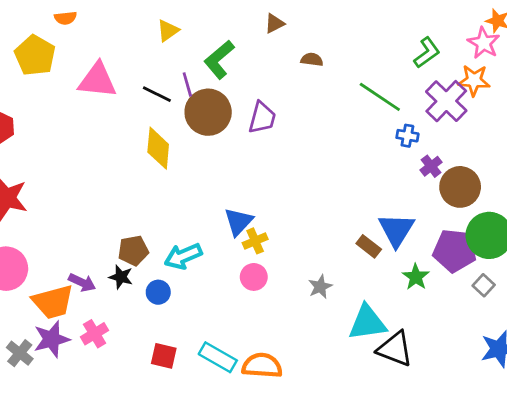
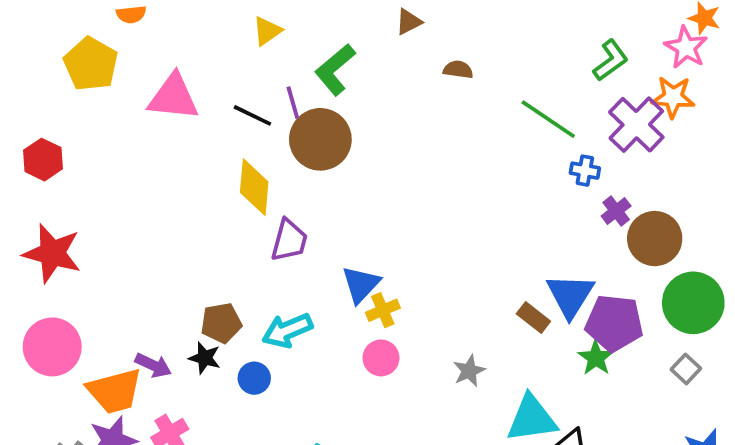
purple trapezoid: (262, 118) -> (289, 240), moved
purple pentagon: (455, 251) -> (614, 323), moved

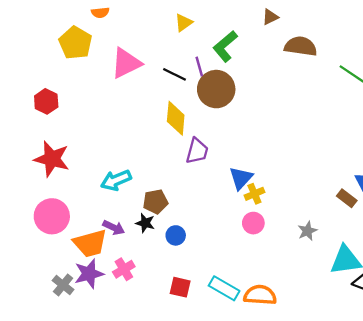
brown semicircle: (458, 70) -> (301, 46), size x1.8
pink triangle: (173, 97) -> (126, 63), turned -32
cyan arrow: (287, 330) -> (116, 180), moved

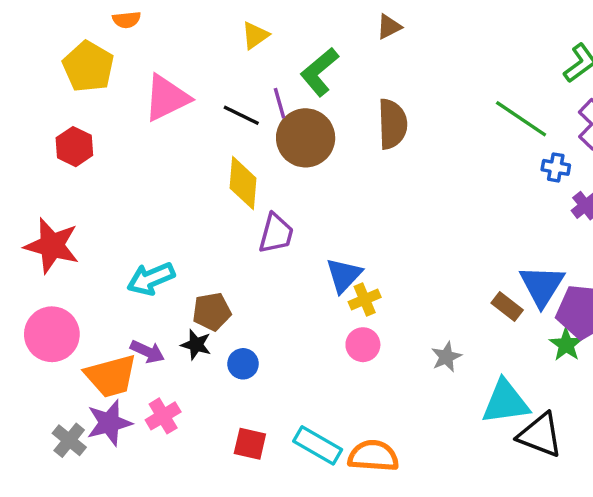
brown semicircle: (301, 46) -> (392, 124), moved, turned 80
red hexagon: (46, 101) -> (74, 147), moved

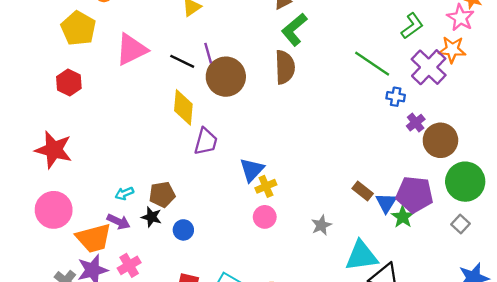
green L-shape: (319, 72) -> (294, 29), moved
cyan arrow: (151, 279) -> (124, 193), moved, size x0.6
blue triangle: (542, 286) -> (386, 203), moved, size x0.7

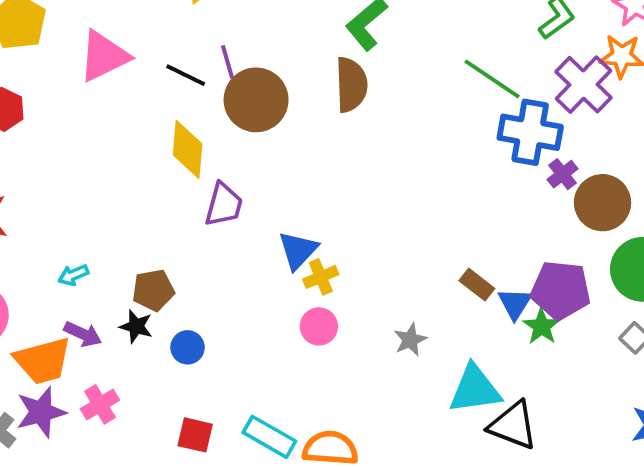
blue cross: (396, 97) -> (530, 132), size x2.0
cyan arrow: (124, 193) -> (73, 275), moved

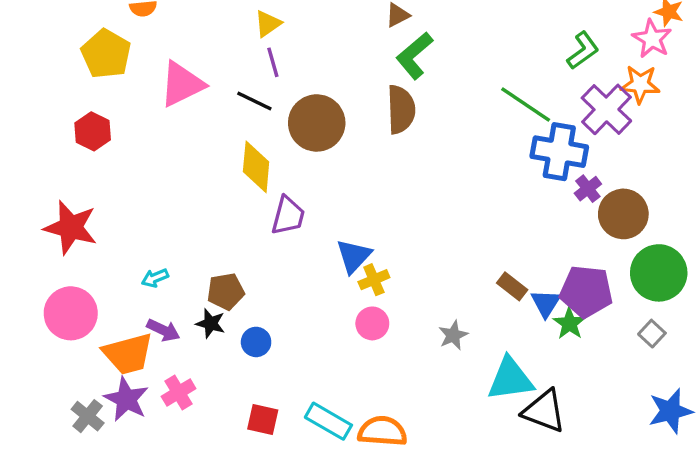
purple line: (228, 62) -> (273, 62), moved
purple star: (41, 412) -> (126, 399), turned -30

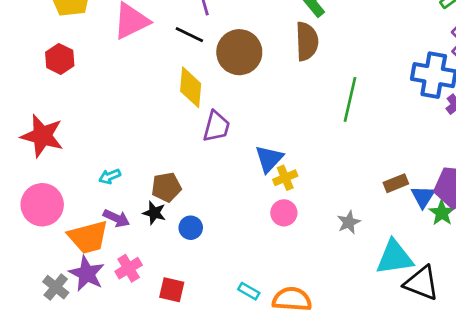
green line: (526, 104) -> (350, 99), moved, turned 69
brown rectangle: (512, 286) -> (396, 183), turned -60
red square: (263, 419) -> (172, 290), moved
cyan rectangle: (328, 421) -> (249, 291), size x0.6

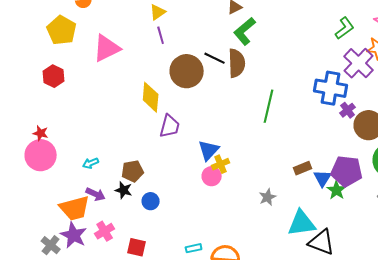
black line: (189, 35) -> (215, 58), moved
red star: (42, 136) -> (41, 133), size x0.5
pink circle: (42, 205) -> (41, 155), moved
pink circle: (284, 213) -> (212, 176), moved
cyan rectangle: (249, 291) -> (194, 248), turned -42

